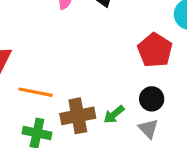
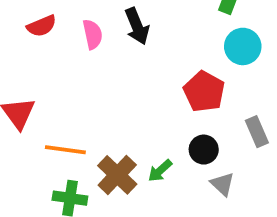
brown cross: (78, 116) -> (117, 175), turned -32
gray triangle: (148, 129) -> (222, 184), moved

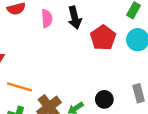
red pentagon: (204, 92) -> (103, 38), moved

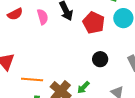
black circle: (104, 99) -> (100, 59), moved

